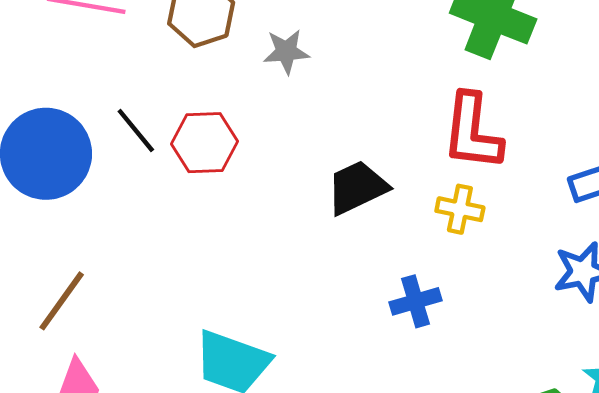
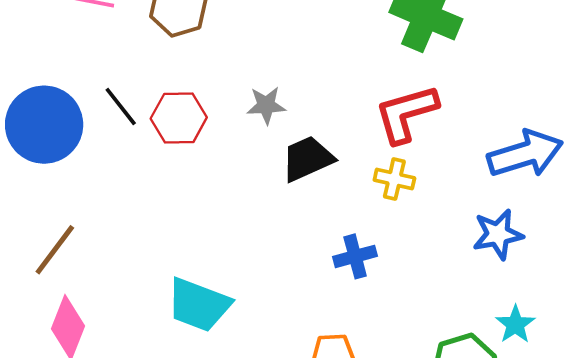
gray star: (286, 52) -> (266, 105), moved
red L-shape: (472, 132) -> (406, 114), turned 66

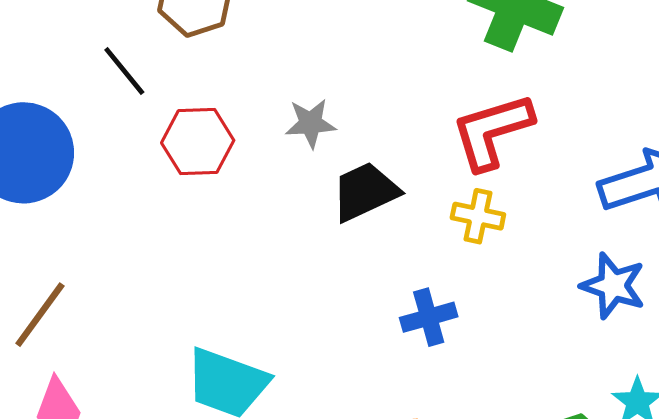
black line: (121, 106) -> (124, 71), moved
blue star: (498, 234) -> (613, 286), turned 30

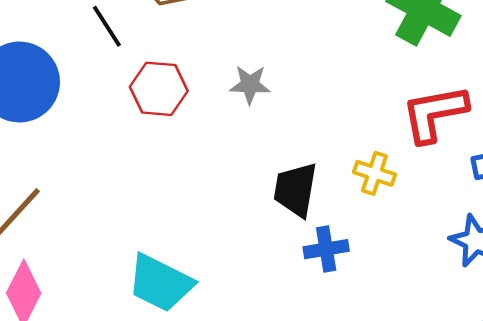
red L-shape: (492, 131) -> (434, 113), moved
black trapezoid: (365, 192) -> (295, 190), moved, turned -62

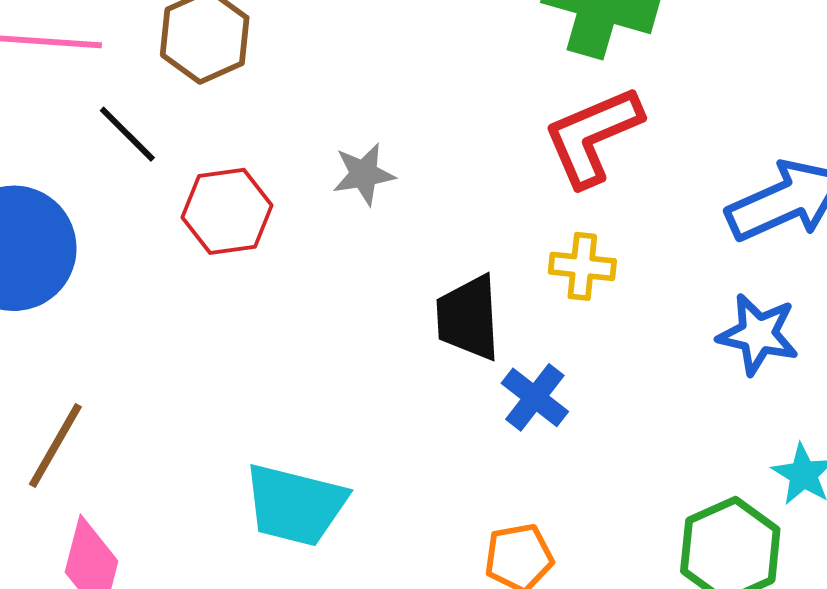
red L-shape: (434, 113) -> (593, 136), moved
blue cross: (326, 249) -> (535, 397), turned -30

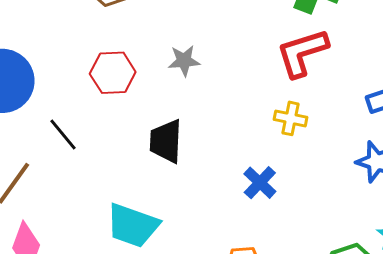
black line: (127, 134) -> (63, 134), moved
black trapezoid: (468, 318) -> (166, 141), moved

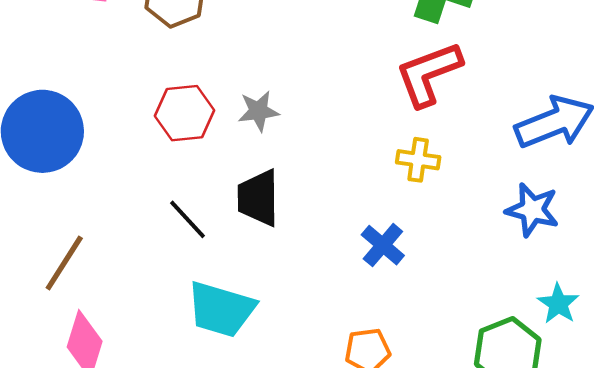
gray star: (184, 61) -> (258, 111), moved
black line: (63, 134) -> (188, 219), moved

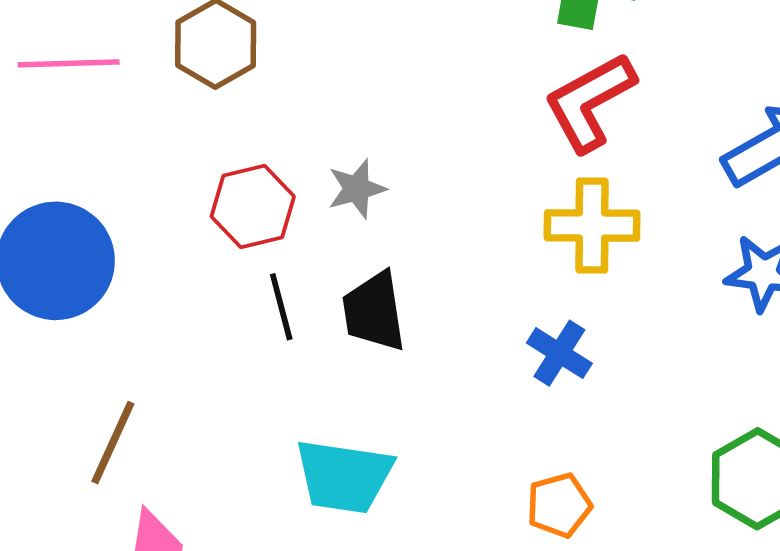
yellow cross: (418, 160) -> (592, 225), size x1.5
black line: (188, 219) -> (281, 307), moved, turned 36

